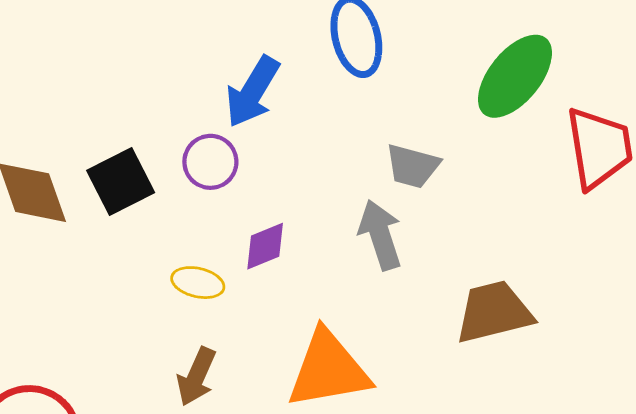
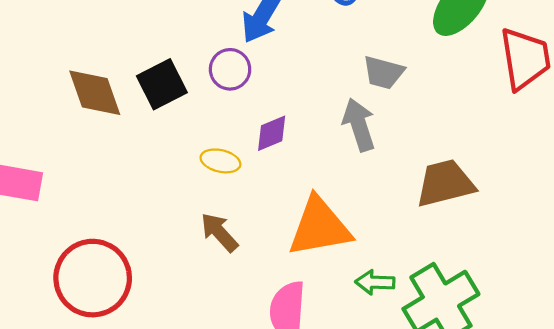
brown arrow: (196, 377) -> (219, 232), turned 114

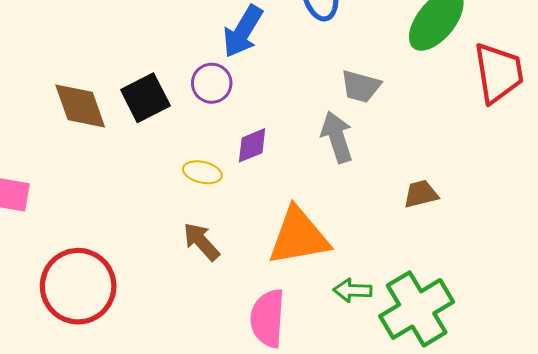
brown trapezoid: (445, 183) -> (421, 194), size x0.6

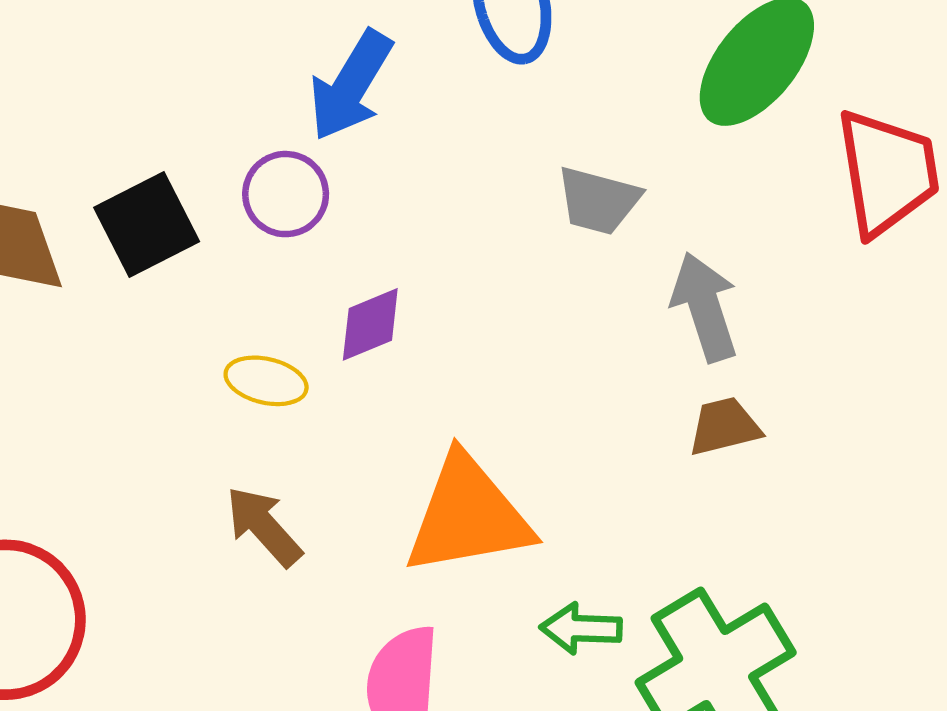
gray arrow: (337, 137) -> (705, 307), moved

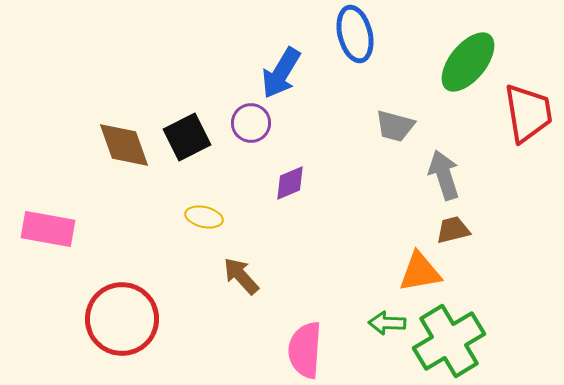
yellow ellipse: (266, 381) -> (204, 217), moved
orange triangle: (468, 516) -> (420, 272), moved, size x0.7

